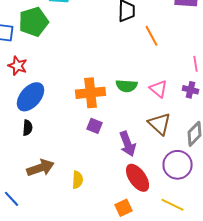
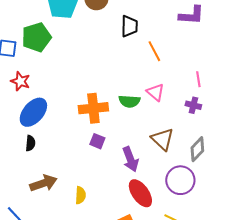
pink triangle: (159, 89) -> (155, 92), moved

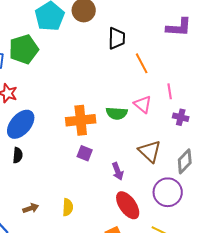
pink line: (198, 79) -> (170, 91), moved
purple arrow: (130, 159) -> (118, 171), size x0.7
brown arrow: (43, 183) -> (31, 208), moved, size x0.6

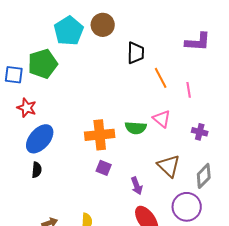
pink line: (170, 91) -> (189, 90), moved

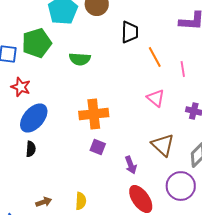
green semicircle: (136, 128) -> (80, 59), moved

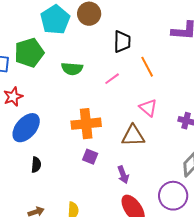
pink line: (183, 69) -> (112, 79), moved, turned 63
red star: (21, 87) -> (13, 97), turned 30
brown triangle: (163, 145) -> (133, 136), moved, turned -45
black semicircle: (31, 149) -> (36, 165), moved

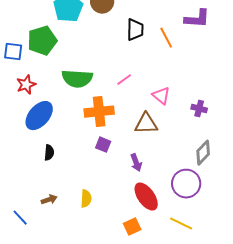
orange line: (147, 67) -> (166, 38), moved
green semicircle: (72, 69) -> (77, 79), moved, size x1.4
pink line: (112, 79) -> (124, 80), moved

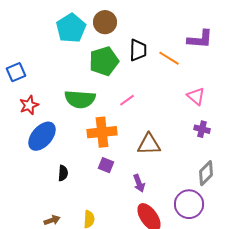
orange line: (166, 38) -> (169, 58), turned -30
green pentagon: (42, 41) -> (104, 61), moved
blue square: (13, 52) -> (16, 72), turned -30
pink triangle: (161, 96) -> (196, 96), moved
black semicircle: (49, 153) -> (63, 173), moved

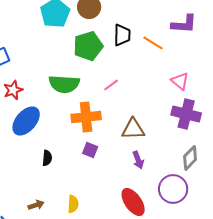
purple cross: (202, 129) -> (186, 114), size x1.8
purple arrow: (139, 183) -> (138, 160), moved

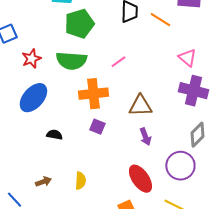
green pentagon: (88, 46) -> (79, 24), moved
red star: (13, 90) -> (31, 59), moved
black semicircle: (47, 158) -> (54, 135), turned -84

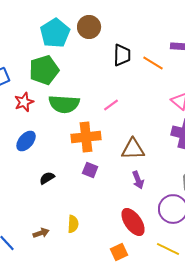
green pentagon: (79, 24) -> (44, 70), moved
blue ellipse: (33, 98) -> (26, 141), size x0.7
black semicircle: (54, 135) -> (47, 178), turned -42
brown arrow: (43, 182) -> (41, 233), moved

